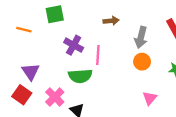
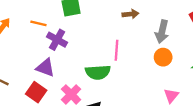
purple cross: (74, 45) -> (57, 40), moved
purple triangle: (31, 72) -> (45, 68), turned -36

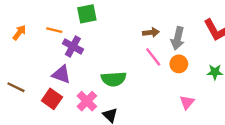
brown arrow: (130, 14) -> (151, 32), moved
pink line: (116, 50) -> (153, 57), moved, turned -42

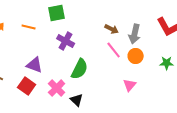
brown arrow: (151, 32) -> (112, 29), turned 32
purple cross: (73, 46) -> (66, 41), moved
green semicircle: (114, 79) -> (80, 69), turned -60
pink triangle: (187, 102) -> (130, 85), moved

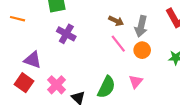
orange line: (29, 27) -> (17, 19), moved
green semicircle: (80, 69) -> (106, 87), moved

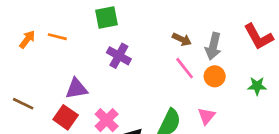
purple triangle: (33, 60) -> (76, 89), turned -30

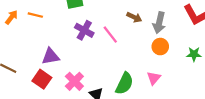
pink line: (185, 68) -> (110, 35), moved

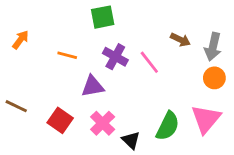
orange line: (35, 15) -> (67, 55), moved
purple triangle: (51, 56) -> (93, 86), moved
pink triangle: (154, 78) -> (206, 119), size x1.6

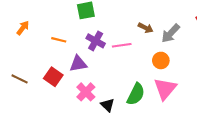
gray arrow: (213, 47) -> (171, 33), turned 30
pink line: (149, 62) -> (122, 45), turned -60
orange circle: (214, 78) -> (161, 60), moved
red square: (60, 120) -> (53, 77), moved

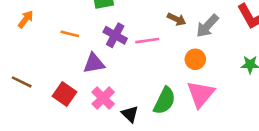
red square: (53, 77) -> (64, 94), moved

